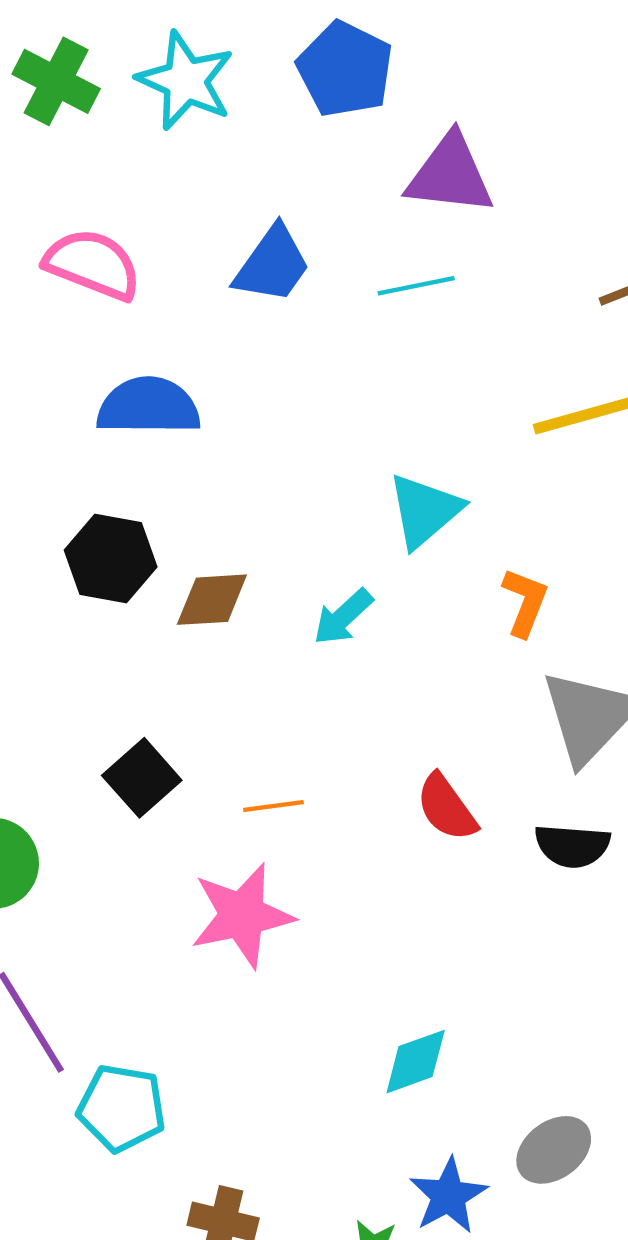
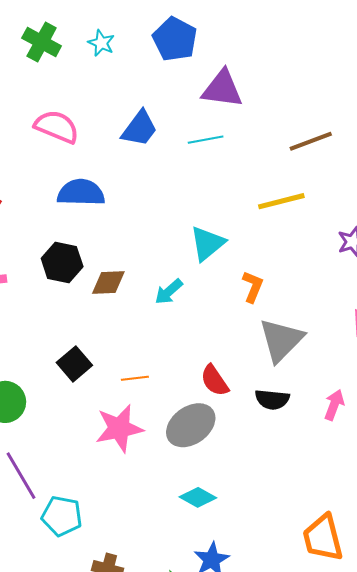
cyan star: (186, 81) -> (101, 43), size x0.6
cyan diamond: (416, 1062) -> (198, 497), turned 48
gray ellipse: (554, 1150) -> (191, 425), moved, size x1.4

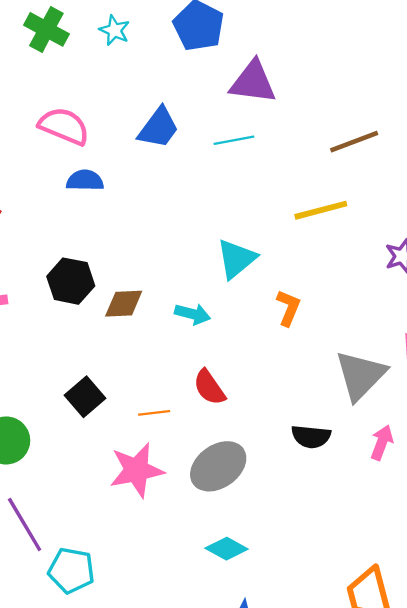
blue semicircle: (81, 193) -> (85, 180), moved, size x0.7
cyan arrow: (169, 292) -> (193, 314), turned -124
gray triangle: (281, 340) -> (361, 375), moved
red semicircle: (215, 381) -> (209, 387), moved

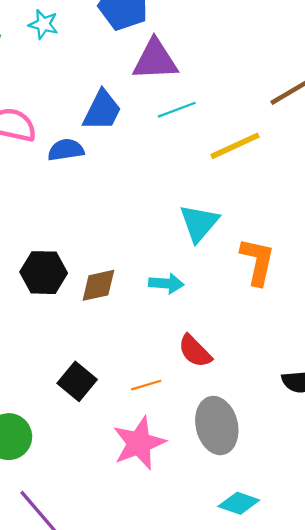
purple triangle: (253, 82) -> (155, 60), moved
blue semicircle: (85, 180) -> (66, 150), moved
yellow line: (321, 210) -> (235, 146), moved
orange L-shape: (288, 308) -> (257, 261), size x1.4
gray ellipse: (218, 466) -> (217, 426), turned -58

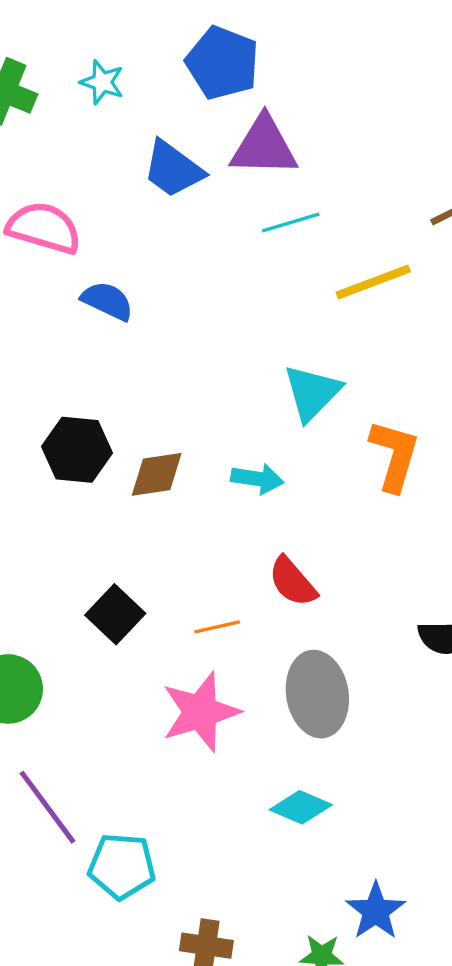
blue trapezoid: (102, 111) -> (173, 169), moved, turned 96
blue semicircle: (66, 150) -> (107, 301), moved, turned 30
cyan diamond: (239, 503) -> (301, 807), moved

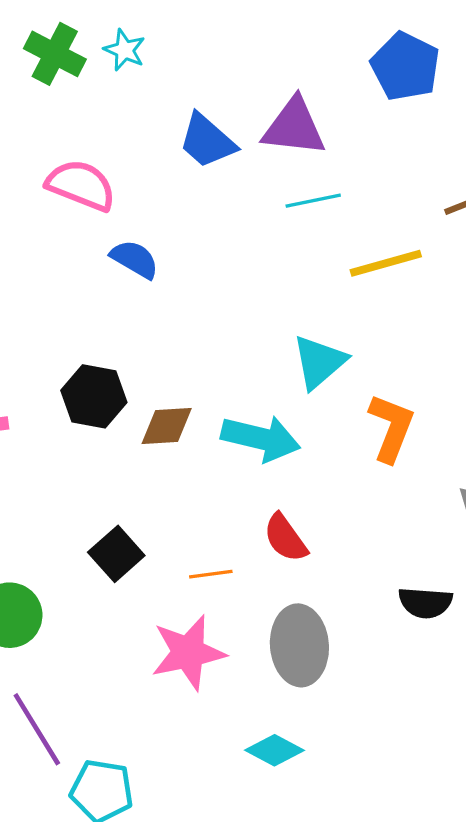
blue pentagon: (222, 63) -> (405, 66), moved
cyan star: (102, 82) -> (125, 50), moved
cyan arrow: (257, 479) -> (261, 438), size x1.6

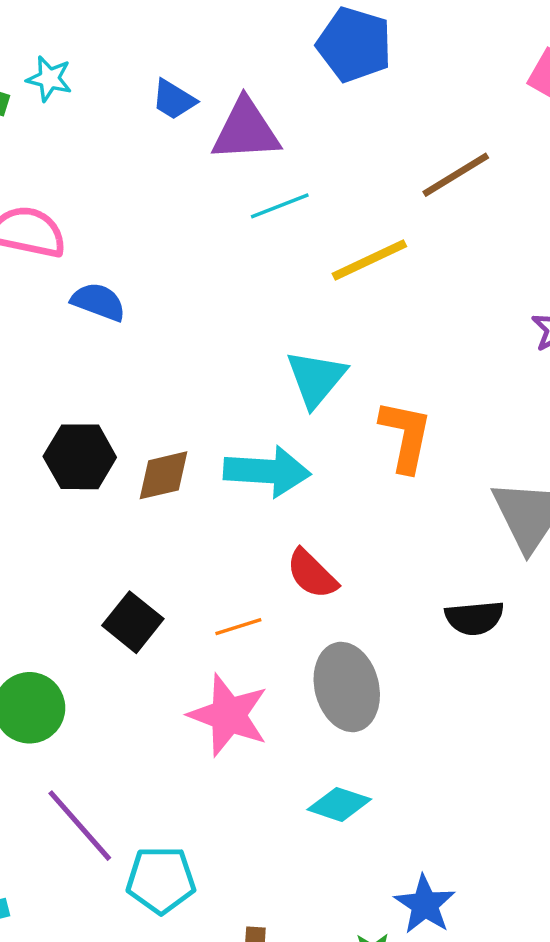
blue trapezoid: (207, 141) -> (174, 100), moved, size x0.7
pink star: (188, 653) -> (228, 715), turned -30

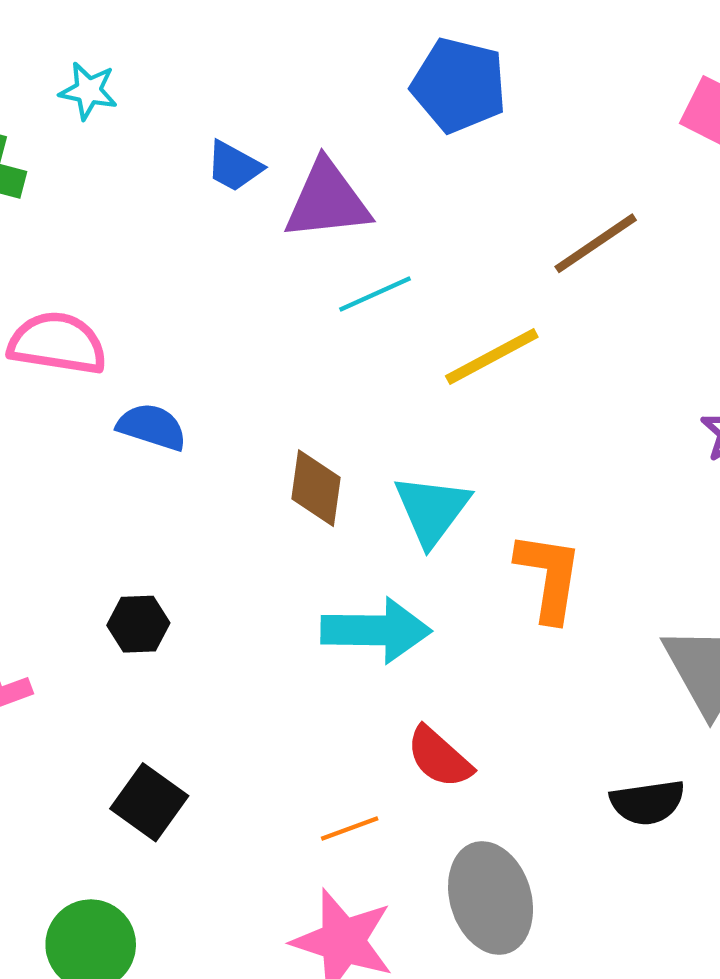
cyan star: (49, 79) -> (88, 91), moved
black hexagon: (80, 457) -> (138, 624), size x0.7
brown diamond: (164, 475) -> (316, 488), moved, turned -66
black square: (133, 622) -> (149, 802), moved

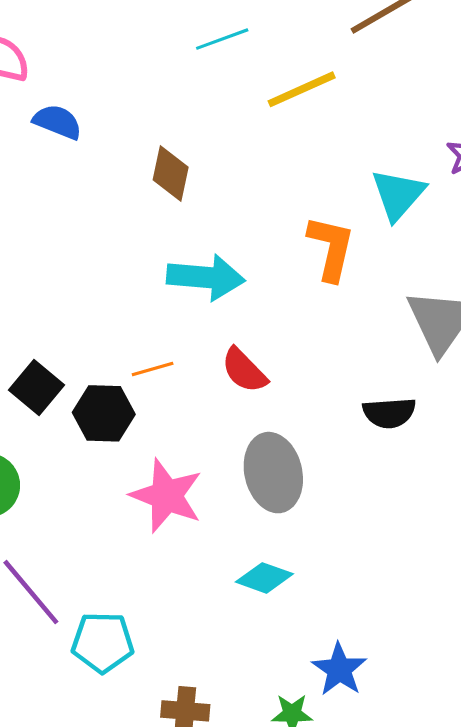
cyan triangle: (432, 510) -> (398, 195), moved
black hexagon: (138, 624) -> (104, 413), moved, size x1.4
orange line: (350, 829) -> (153, 369), moved

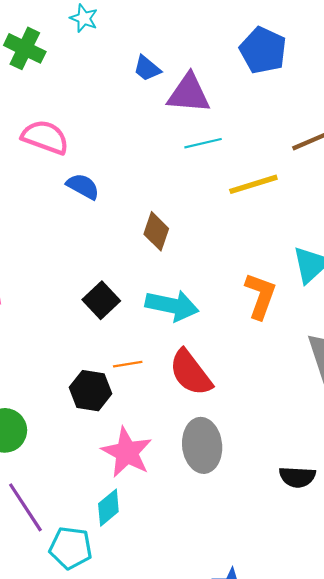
red semicircle: (244, 370) -> (191, 373), size x1.4
black square: (37, 388) -> (101, 300), moved
black semicircle: (389, 413) -> (297, 477), moved
cyan diamond: (264, 578) -> (108, 508), moved, turned -66

